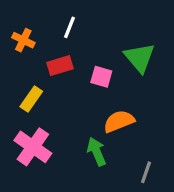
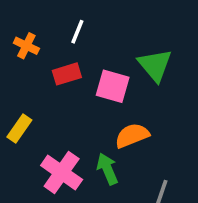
pink square: (101, 77) -> (113, 86), size x1.4
yellow rectangle: (31, 99) -> (19, 128), moved
pink cross: (33, 147) -> (62, 172), moved

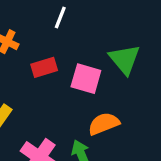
white line: (77, 32) -> (60, 18), moved

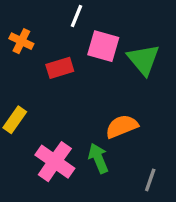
pink square: (86, 79) -> (103, 46), moved

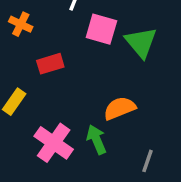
red rectangle: (60, 68) -> (50, 64), moved

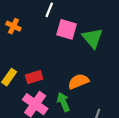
red rectangle: (50, 64) -> (34, 77), moved

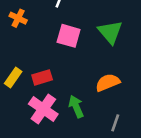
pink square: (67, 29) -> (69, 36), moved
orange semicircle: (78, 81) -> (108, 83), moved

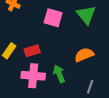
pink cross: (43, 109) -> (33, 76), turned -30

